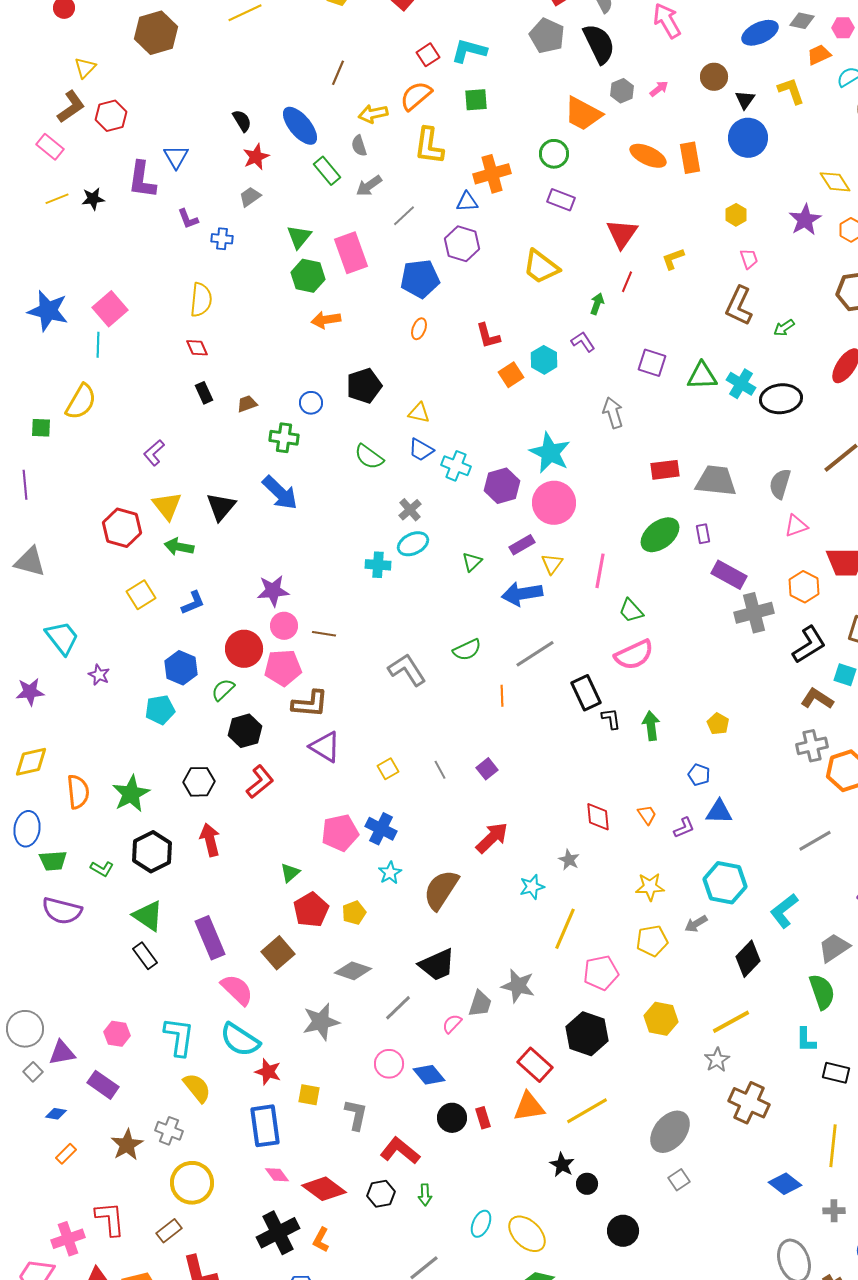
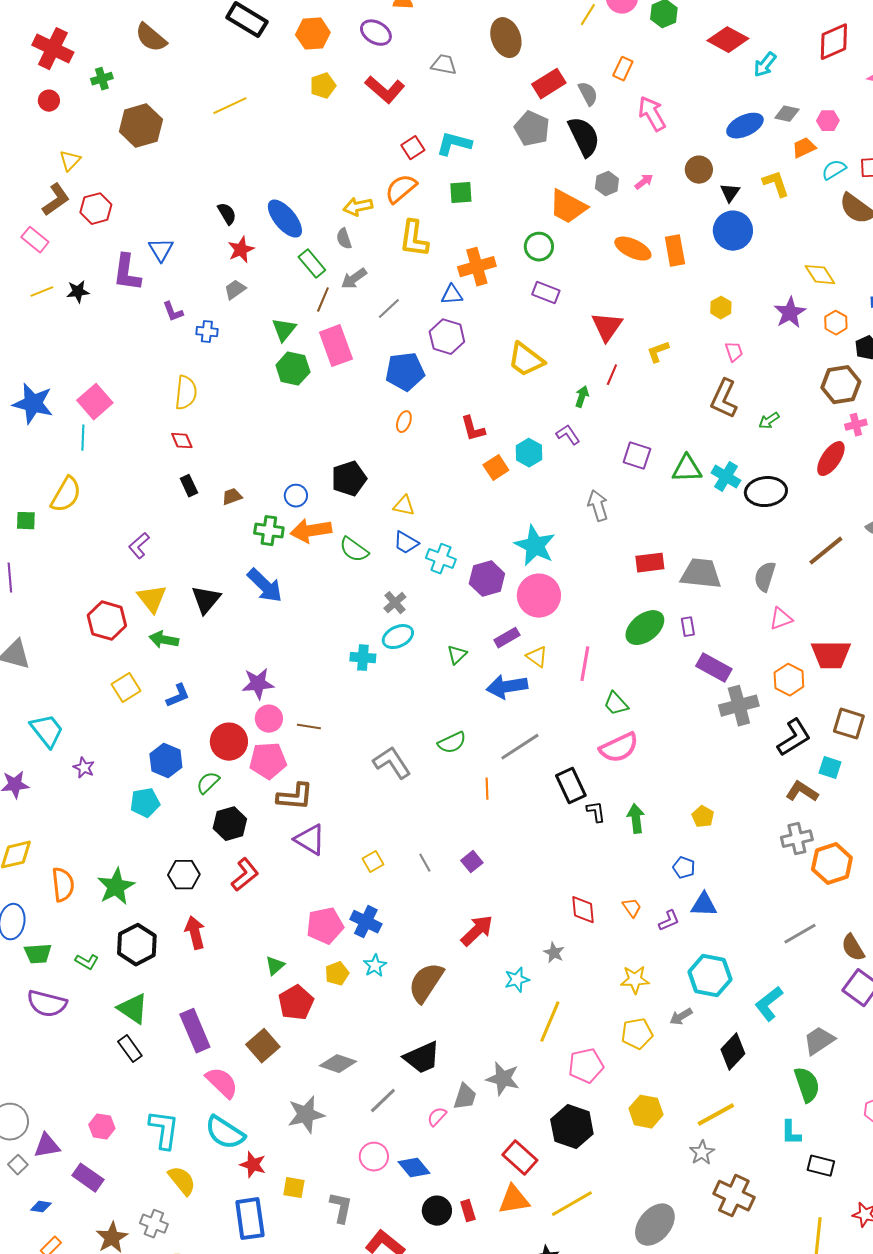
brown line: (338, 73) -> (323, 300), moved
orange arrow: (326, 320) -> (311, 531), moved, size x1.4
yellow triangle: (552, 564) -> (537, 657), turned -30
yellow pentagon: (354, 913) -> (337, 974), moved

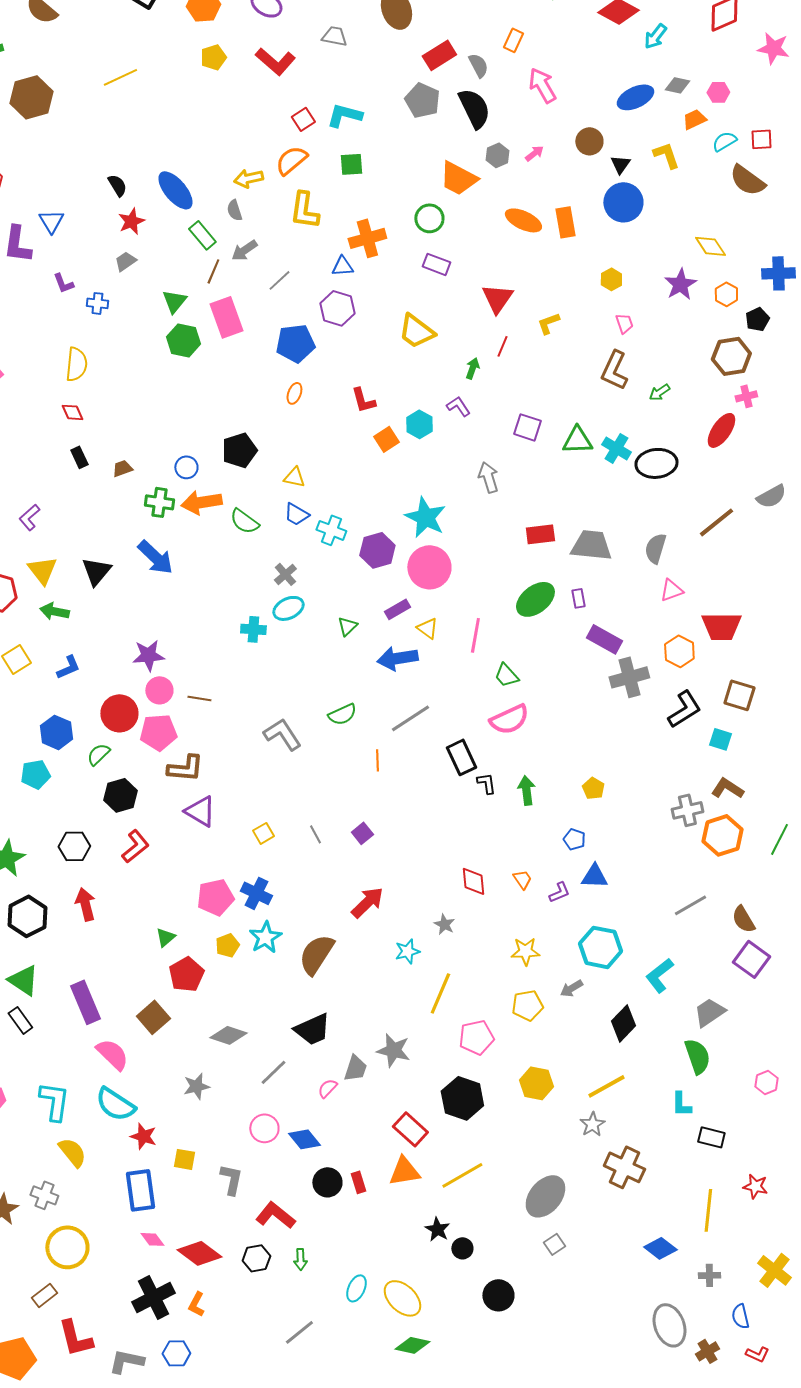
brown L-shape: (802, 792) -> (727, 788), moved
cyan star: (375, 966) -> (265, 937), size x1.4
gray star: (306, 1115) -> (196, 1086), size x0.7

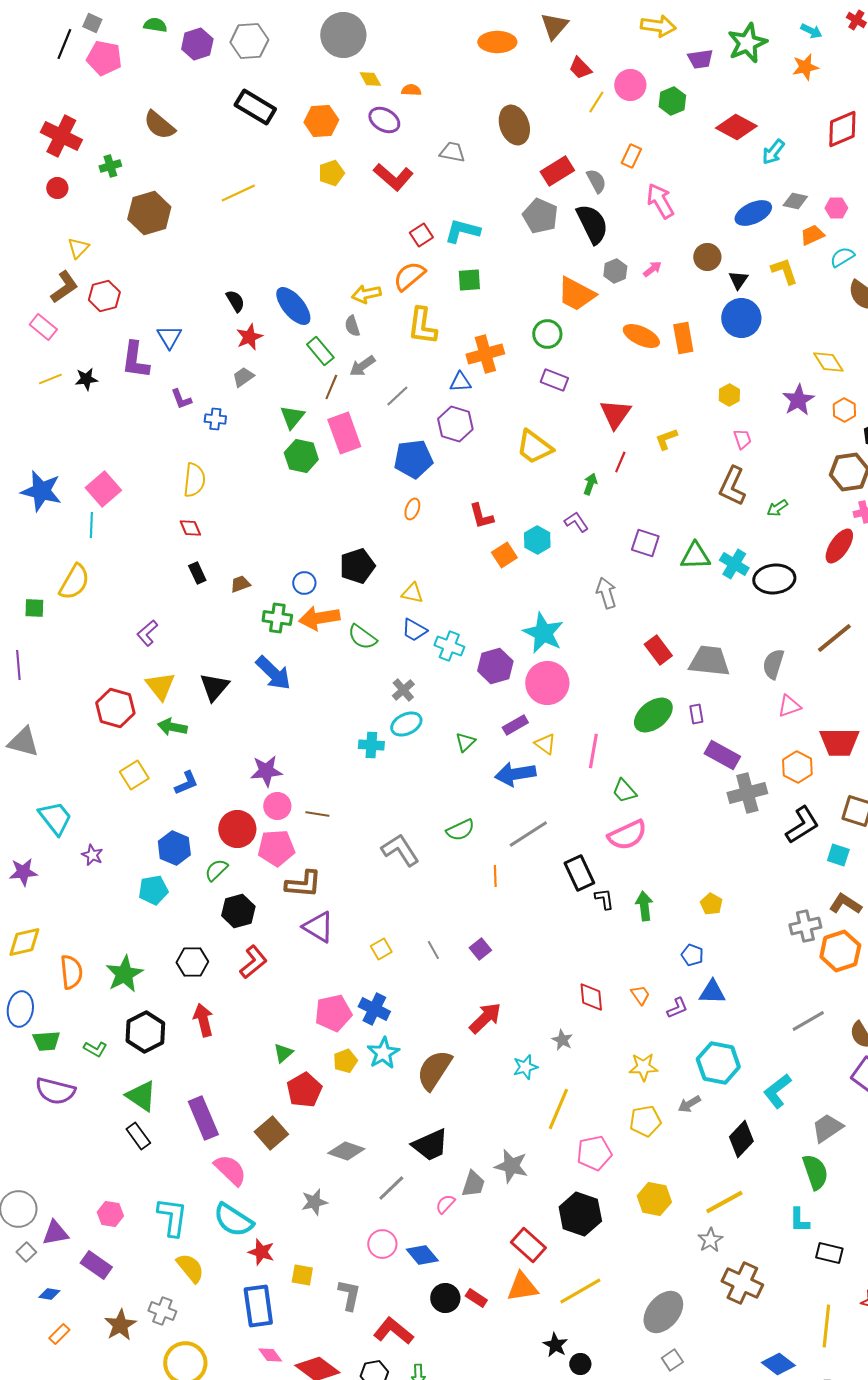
red rectangle: (540, 534) -> (658, 650), turned 60
red rectangle: (358, 1182) -> (476, 1298), turned -40

